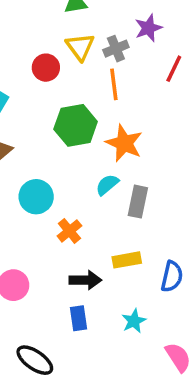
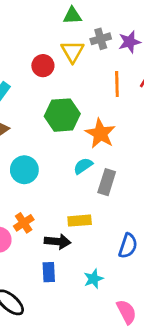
gray cross: (116, 49) -> (101, 39), moved
orange line: (114, 84) -> (117, 84), moved
orange cross: (69, 231) -> (24, 223), moved
yellow rectangle: (127, 260) -> (80, 221), moved

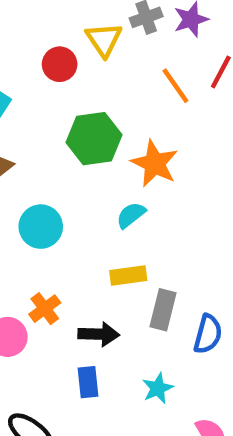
orange line: (117, 84) -> (175, 86), turned -30
gray rectangle: (107, 182) -> (163, 310), moved
yellow rectangle: (80, 221) -> (128, 275), moved

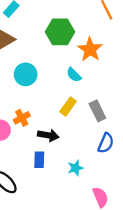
cyan semicircle: (131, 215) -> (74, 75), turned -105
yellow rectangle: (128, 275) -> (68, 106), turned -54
gray rectangle: (163, 310) -> (97, 111), moved, turned -48

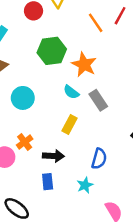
gray rectangle: (97, 111) -> (98, 100), moved
blue semicircle: (106, 143) -> (99, 159), moved

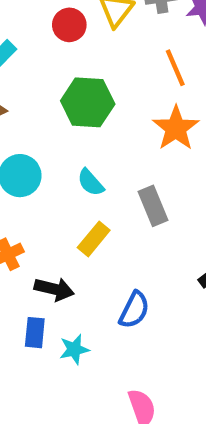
orange star: (84, 65) -> (176, 128), moved
cyan semicircle: (71, 92) -> (91, 182), moved
cyan star: (85, 185) -> (74, 349), moved

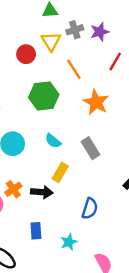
orange line: (175, 68) -> (74, 69), moved
black arrow: (54, 289) -> (42, 192), moved
cyan star: (74, 349) -> (69, 242), moved

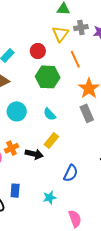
red circle: (26, 54) -> (38, 51), moved
gray rectangle: (90, 148) -> (87, 113), moved
blue rectangle: (36, 231) -> (15, 191), moved

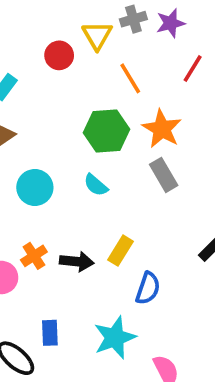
red circle: (38, 51) -> (59, 55), moved
green hexagon: (48, 77) -> (106, 131), moved
yellow rectangle: (51, 140) -> (121, 251), moved
cyan star: (50, 198) -> (115, 338), size x1.6

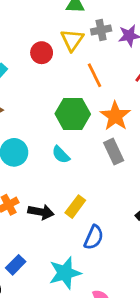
blue rectangle: (50, 333) -> (16, 265), turned 42

